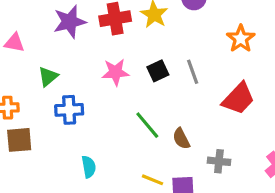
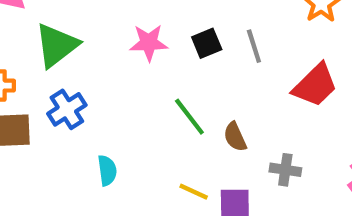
green triangle: (48, 77) -> (57, 45), size x1.6
blue cross: (69, 110) -> (67, 109), moved, turned -32

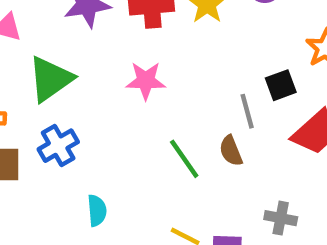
black square: (207, 43) -> (281, 85), moved
gray line: (254, 46) -> (247, 111), moved
brown semicircle: (235, 137) -> (231, 151), moved

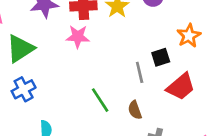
pink star: (146, 81) -> (78, 37), moved
brown semicircle: (231, 151) -> (135, 110), moved

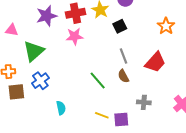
orange star: (189, 36) -> (166, 26), moved
black square: (161, 57) -> (120, 26), moved
brown semicircle: (135, 110) -> (123, 76), moved

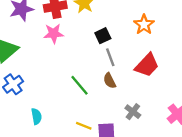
black square: (120, 26) -> (103, 36), moved
orange star: (166, 26) -> (144, 25), moved
gray cross: (144, 102) -> (133, 112), turned 32

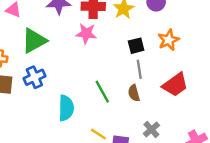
orange star: (144, 25) -> (169, 40), moved
cyan semicircle: (36, 116) -> (66, 108), moved, size x1.5

